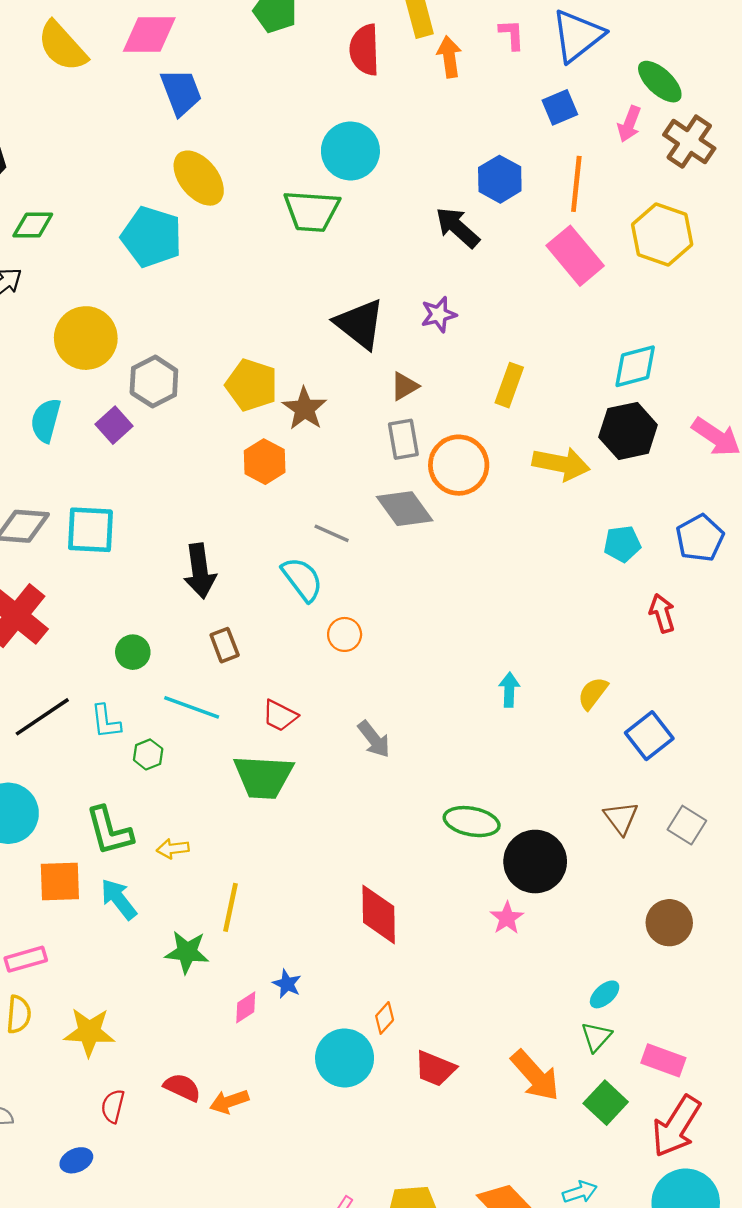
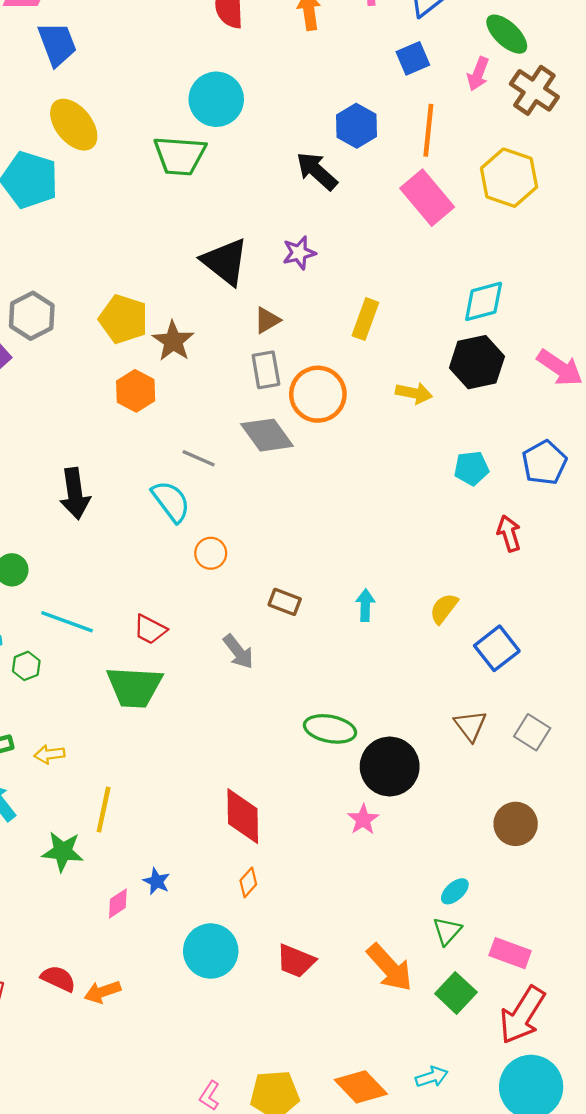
yellow arrow: (561, 464) -> (414, 393), size x0.7
brown rectangle: (225, 645) -> (285, 602), moved, turned -48
orange diamond: (385, 1018) -> (248, 882), moved

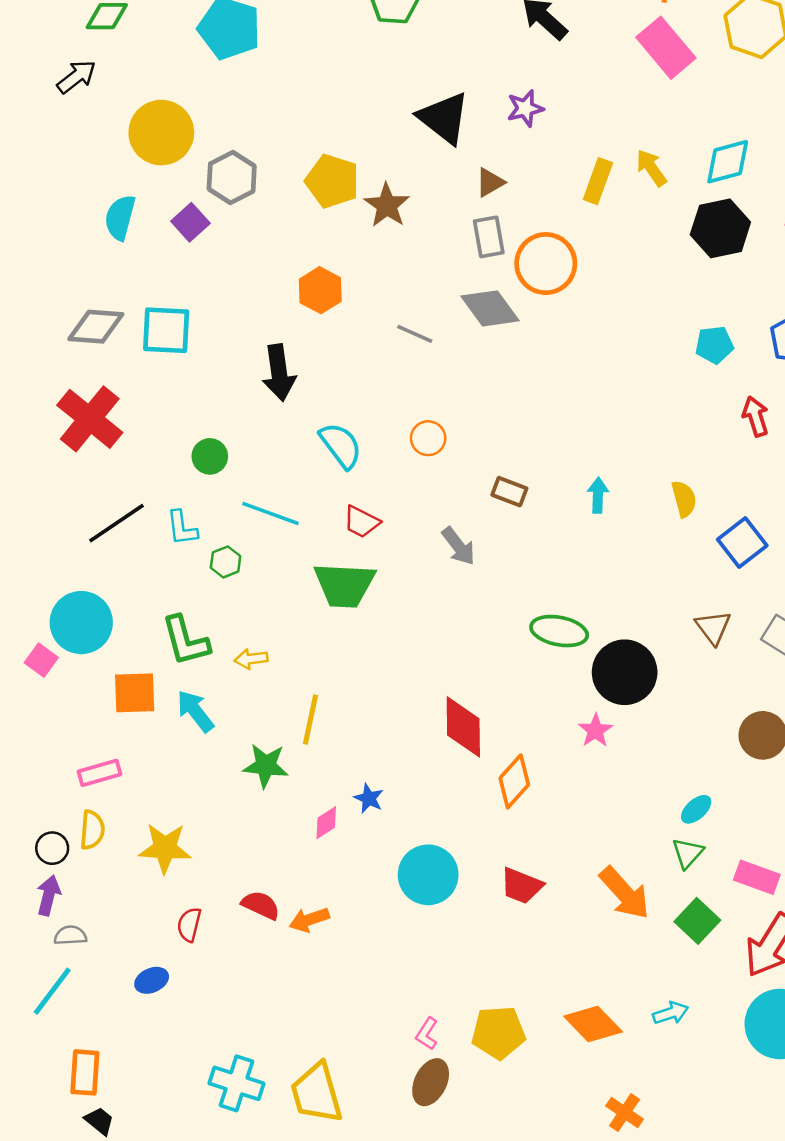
orange hexagon: (136, 391) -> (320, 290), moved
yellow arrow: (414, 393) -> (651, 168), moved, turned -136
cyan semicircle: (171, 501) -> (341, 445), moved
yellow semicircle: (444, 609) -> (684, 499), turned 128
orange diamond: (248, 882) -> (514, 781), moved, size x1.6

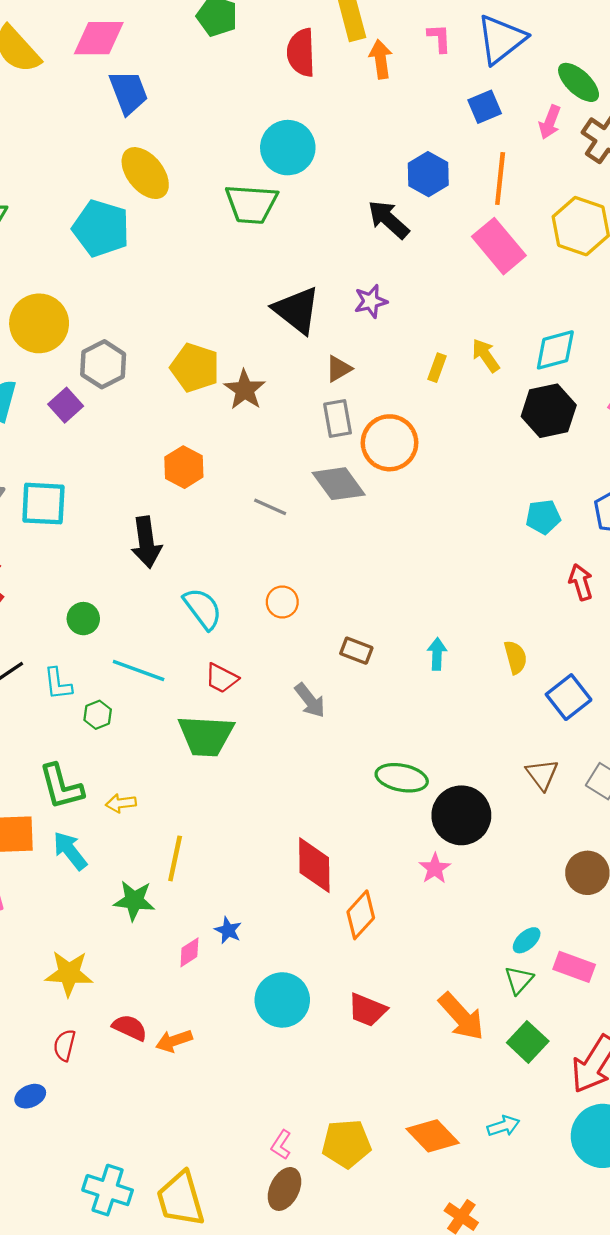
yellow rectangle: (598, 181) -> (437, 368), size x0.7
yellow star: (165, 848) -> (69, 973), moved
pink rectangle: (757, 877) -> (574, 967), moved

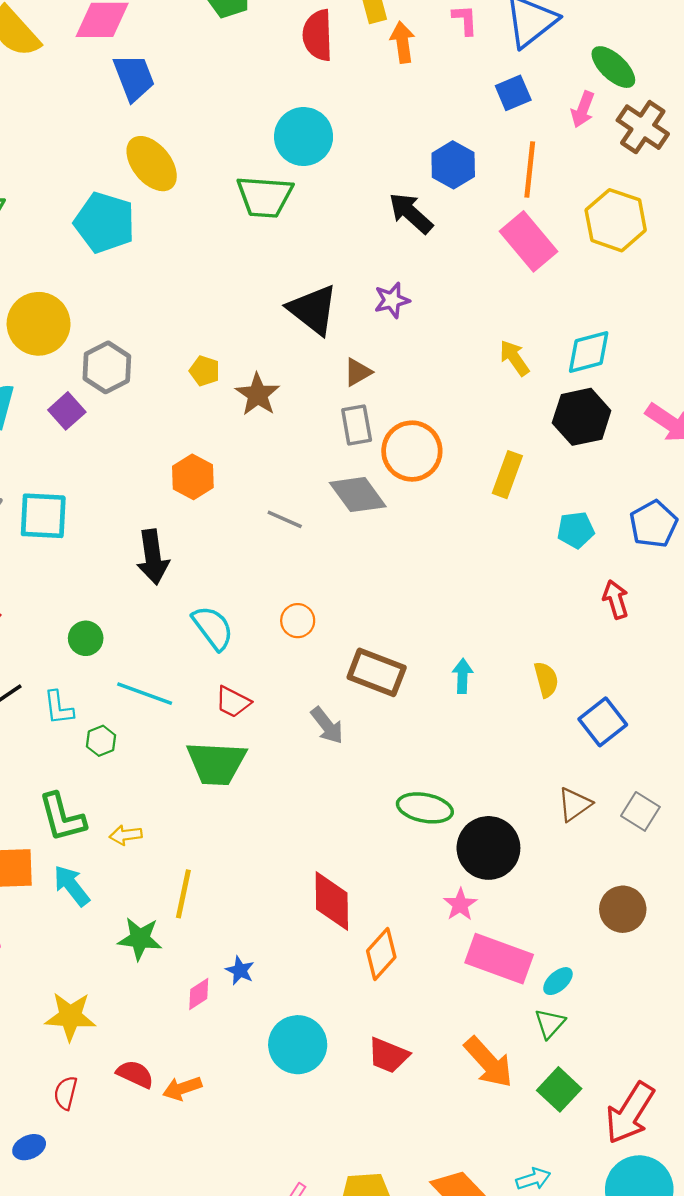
yellow pentagon: (195, 368) -> (205, 371), size x0.6
yellow rectangle: (437, 368) -> (507, 475), moved, size x1.5
brown rectangle: (356, 651) -> (377, 672), size x1.6
brown triangle: (542, 774) -> (574, 804), turned 32
pink rectangle: (574, 967) -> (499, 959), moved, size x1.5

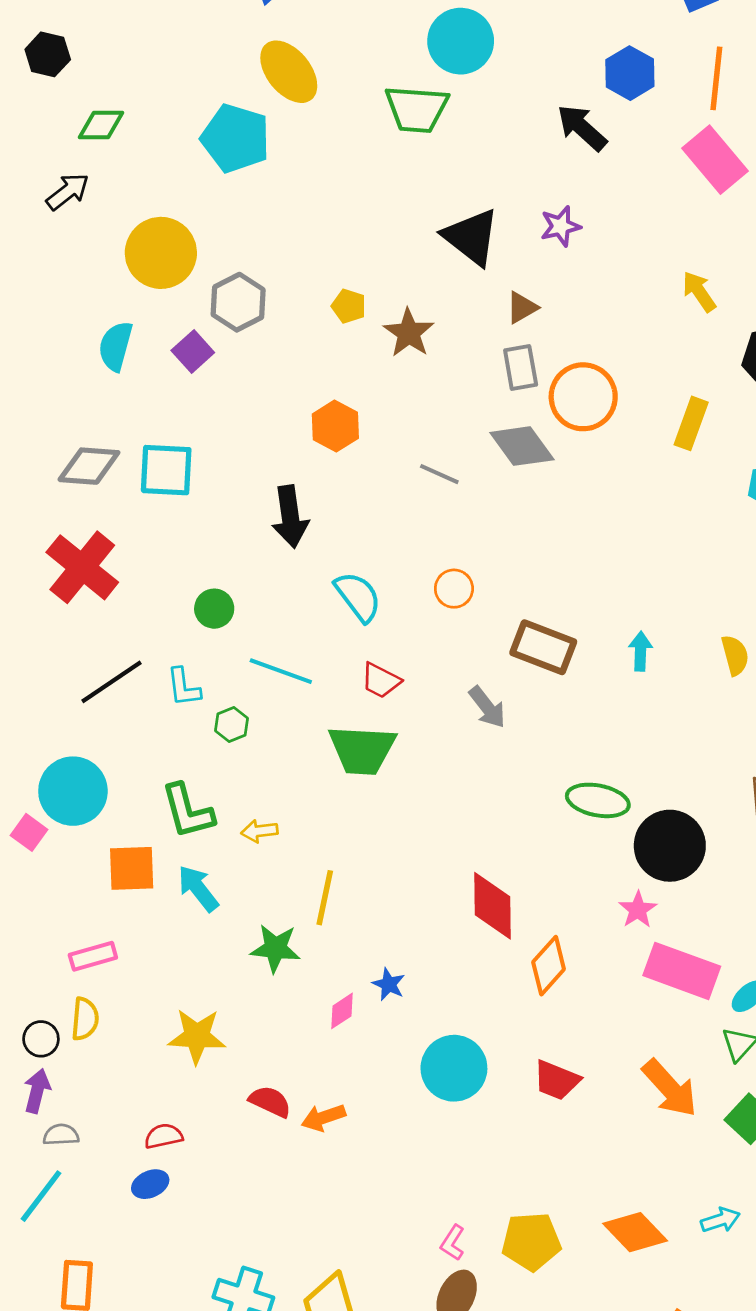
red semicircle: (66, 1093) -> (164, 1136), moved, turned 64

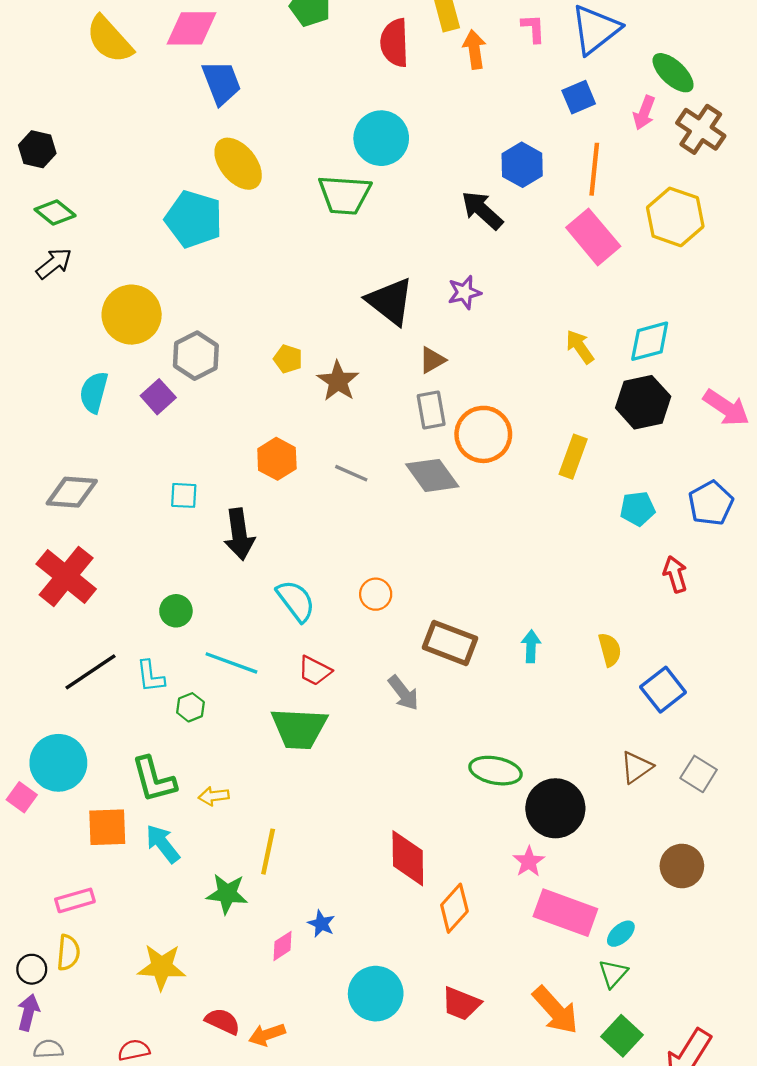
green diamond: (101, 125) -> (55, 212), moved, turned 39
cyan square: (166, 470) -> (184, 495), moved, size x0.6
gray line: (439, 474) -> (351, 473), moved

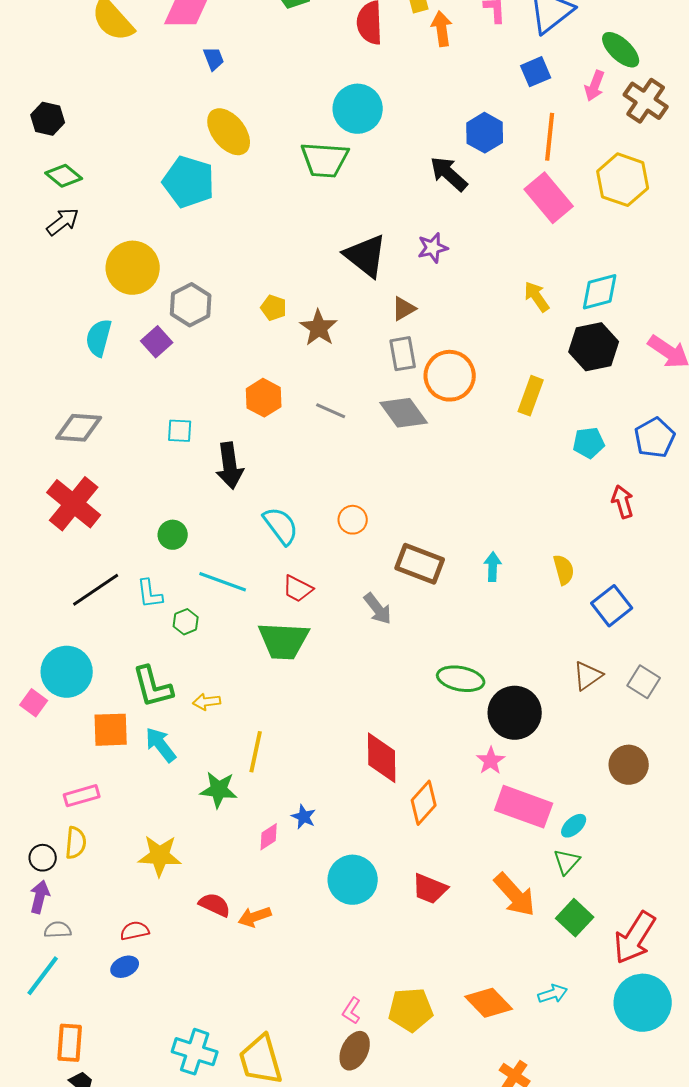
blue trapezoid: (221, 83) -> (214, 59), size x0.6

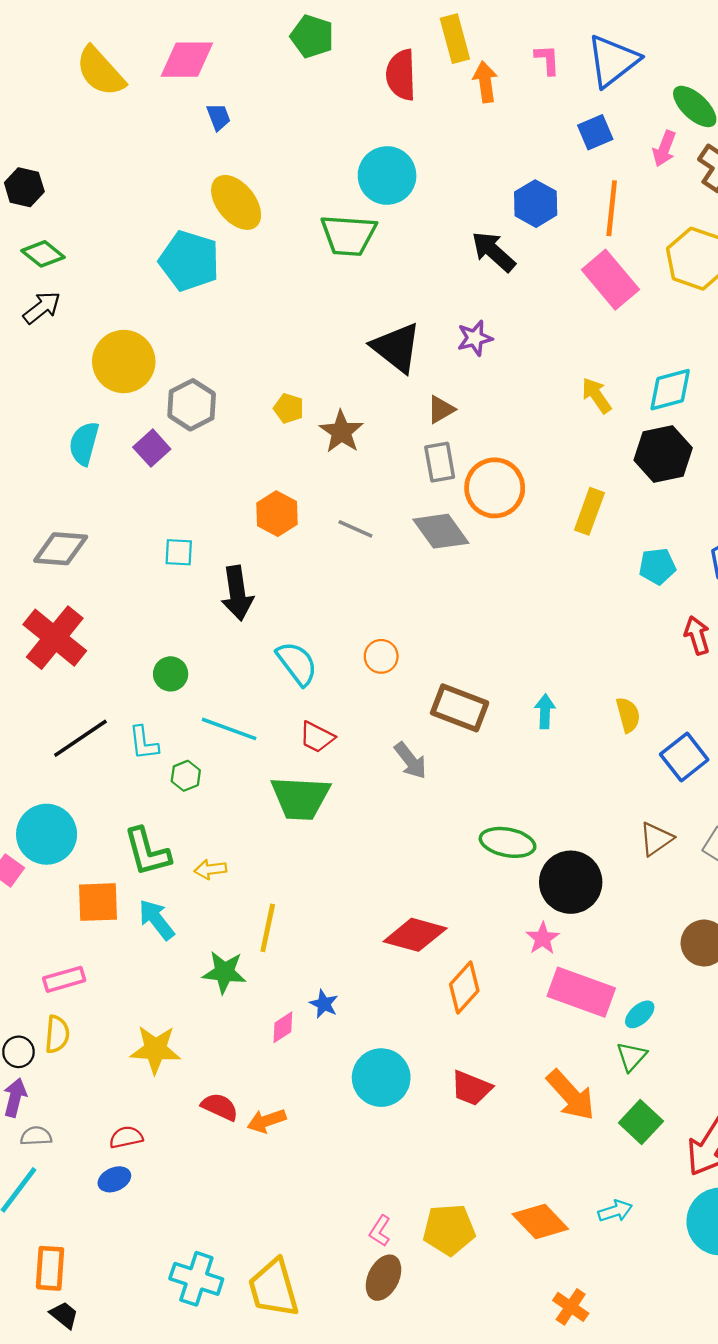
red diamond: (382, 758) -> (415, 935), turned -74

